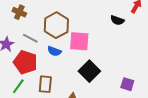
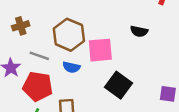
brown cross: (19, 12) -> (21, 26), turned -32
black semicircle: (117, 20) -> (139, 31), moved

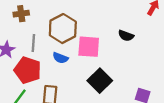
gray line: (39, 56) -> (33, 43), turned 66

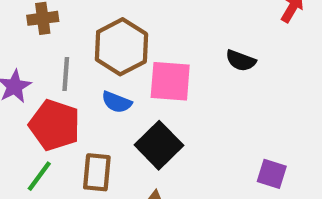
black square: (100, 81) -> (159, 145), moved

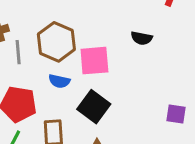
gray line: (66, 74) -> (18, 52), moved

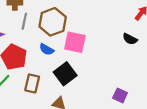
black semicircle: (142, 38) -> (130, 39), moved

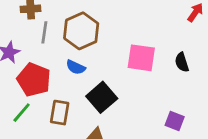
black semicircle: (130, 39) -> (182, 62), moved, turned 48
pink square: (75, 42) -> (141, 58), moved

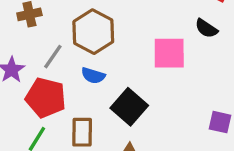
gray line: (44, 32) -> (53, 57), moved, turned 35
black semicircle: (182, 62) -> (206, 28), moved, turned -30

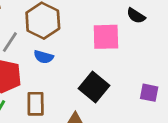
black square: (129, 107) -> (94, 87), moved

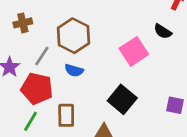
pink square: (106, 37) -> (134, 51), turned -32

